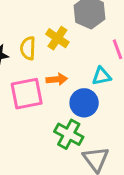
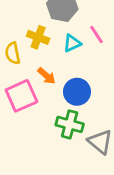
cyan triangle: (102, 76) -> (72, 43), moved
orange arrow: (57, 79) -> (46, 76), turned 60

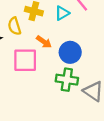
pink square: (21, 96) -> (25, 60), turned 30

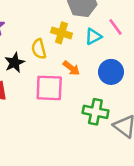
blue circle: (70, 52) -> (111, 72), moved

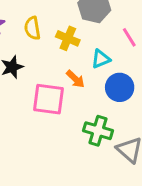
cyan triangle: (93, 36) -> (101, 59), moved
yellow semicircle: (39, 49) -> (32, 28), moved

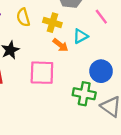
orange arrow: (75, 79) -> (60, 45), moved
blue circle: (120, 87) -> (101, 71), moved

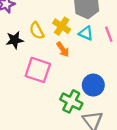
yellow semicircle: (23, 17) -> (37, 31), moved, turned -30
cyan triangle: (81, 36) -> (86, 33), moved, turned 35

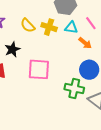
yellow semicircle: (37, 31) -> (28, 25), moved
orange arrow: (63, 49) -> (85, 43), moved

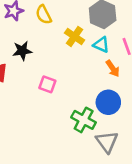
yellow semicircle: (28, 25) -> (44, 15), moved
pink square: (39, 69) -> (47, 84), size x0.6

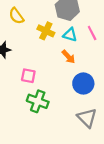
orange arrow: (113, 68) -> (68, 57), moved
green cross: (84, 120) -> (38, 101), moved

